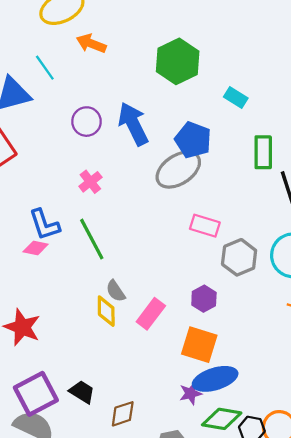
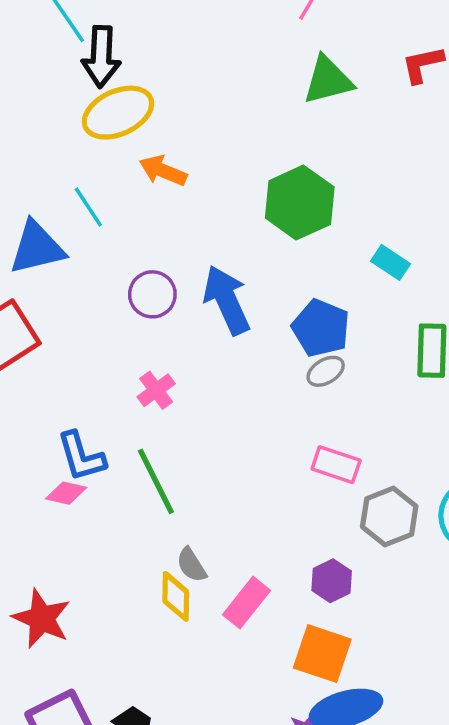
gray ellipse: (178, 170) -> (326, 371), moved, size x0.5

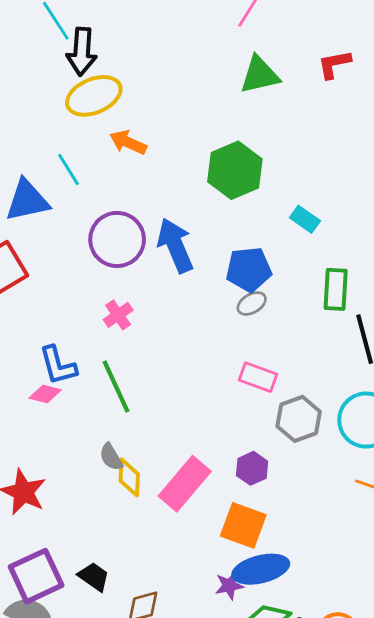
purple circle: (152, 294) -> (117, 239), size x1.5
blue pentagon: (321, 328) -> (249, 269), turned -30
gray semicircle: (191, 565) -> (111, 457), moved
pink rectangle: (246, 603) -> (185, 484), size x1.4

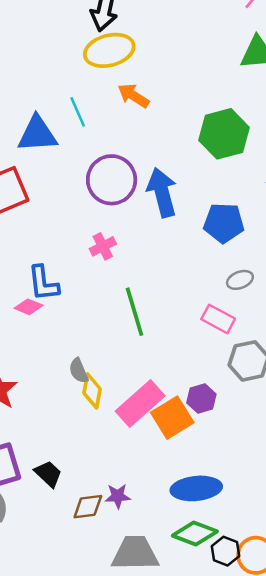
gray ellipse: (252, 303) -> (240, 280), moved
green line: (116, 387) -> (134, 312), moved
orange square: (243, 525) -> (172, 418), moved, turned 30
purple star: (229, 586) -> (118, 496), moved

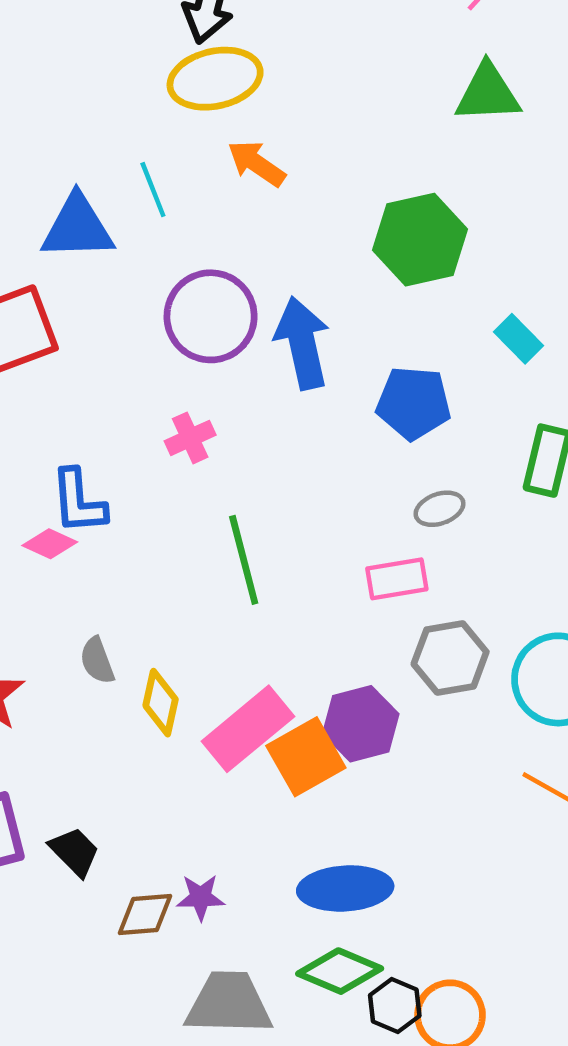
pink rectangle: (218, 319) -> (397, 579), turned -40
gray semicircle: (79, 371) -> (97, 661), moved
purple hexagon: (201, 398) -> (361, 724), size x1.4

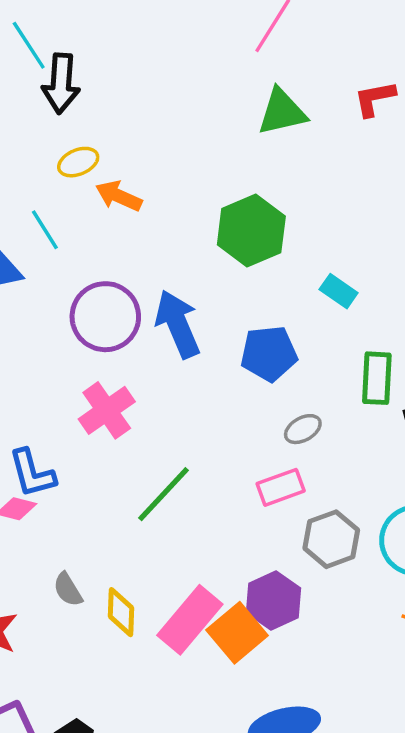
yellow ellipse: (215, 79) -> (78, 162), moved, size x0.6
pink cross: (190, 438) -> (107, 410), size x1.5
green line: (244, 560) -> (164, 494), turned 68

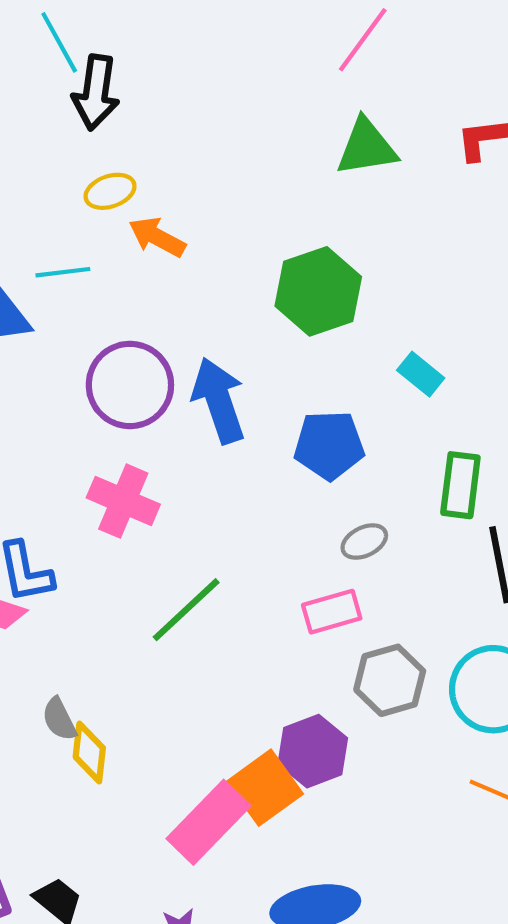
cyan line: (45, 230) -> (63, 272), turned -69
pink cross: (107, 410) -> (123, 501), turned -36
yellow diamond: (121, 612) -> (89, 752), moved
pink rectangle: (190, 620) -> (208, 822), moved

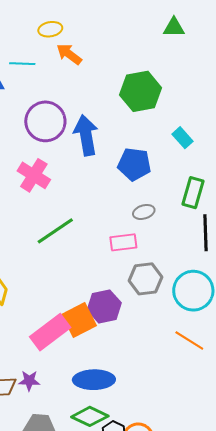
green triangle: (367, 147) -> (174, 27), size x0.7

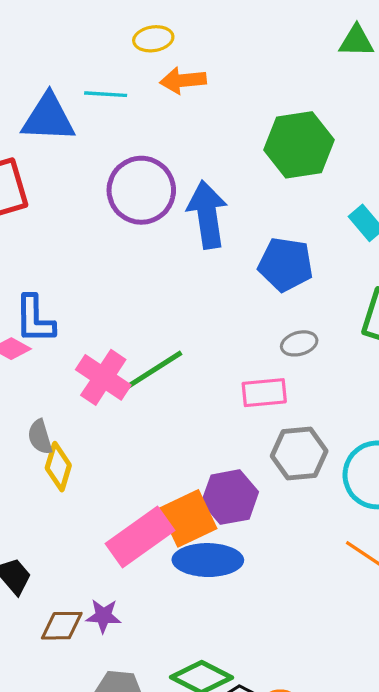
orange arrow: (69, 54) -> (183, 80), turned -44
pink cross: (34, 175) -> (103, 377), moved
blue ellipse: (94, 380) -> (208, 560), moved

